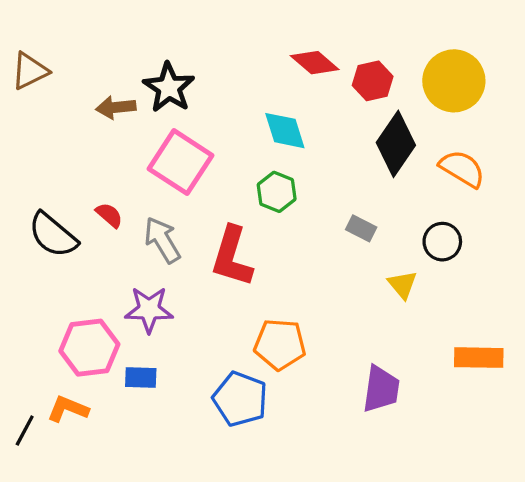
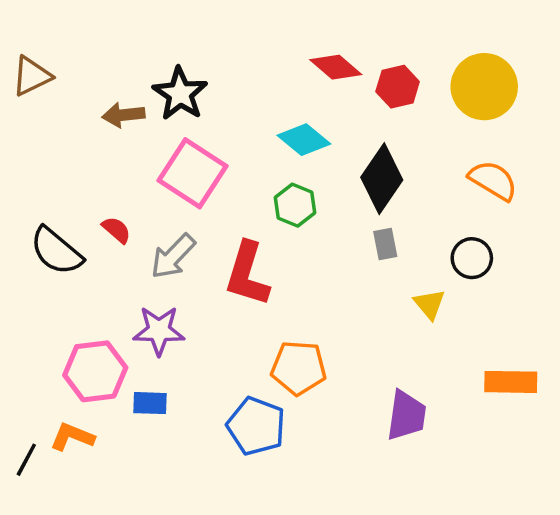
cyan diamond: (285, 131) -> (304, 140), turned -33
black diamond: (396, 144) -> (382, 179), moved
gray rectangle: (361, 228) -> (385, 244), turned 52
gray arrow: (162, 240) -> (173, 256), turned -105

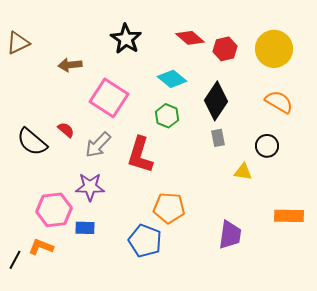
black star: (180, 94) -> (126, 39), moved
yellow triangle: (429, 304) -> (243, 172), turned -42

